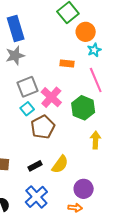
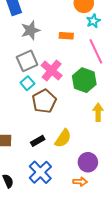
gray star: (15, 55) -> (31, 30), moved

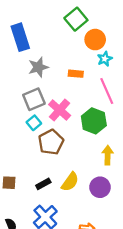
purple circle: (88, 162) -> (100, 187), moved

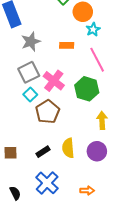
yellow semicircle: (70, 182) -> (68, 148), turned 144

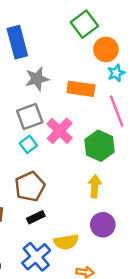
orange rectangle: (67, 45) -> (81, 89), size x1.5
brown pentagon: (48, 112) -> (30, 186), moved
yellow arrow: (102, 120) -> (95, 186), moved
yellow semicircle: (68, 148) -> (66, 242), moved, turned -102

